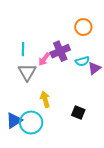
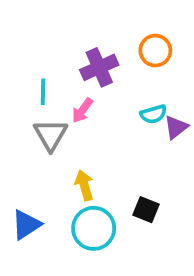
purple cross: (60, 51) -> (99, 67), moved
cyan circle: (31, 123) -> (94, 228), moved

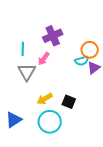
orange circle: (155, 51) -> (90, 50), moved
yellow arrow: (84, 185) -> (45, 99), turned -105
black square: (146, 210) -> (69, 102), moved

